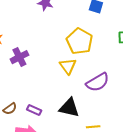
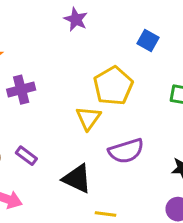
purple rectangle: (34, 110) -> (26, 156), moved

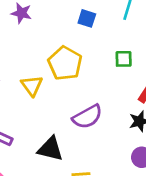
yellow triangle: (88, 118) -> (32, 86), moved

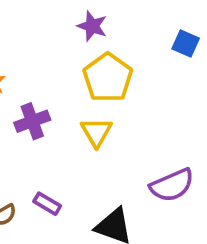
yellow pentagon: (65, 63) -> (108, 78), moved

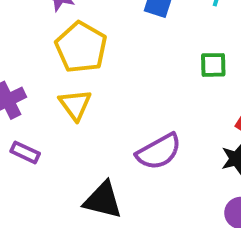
purple rectangle: (47, 204) -> (25, 152), moved

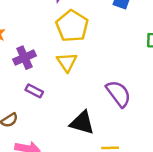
purple semicircle: (159, 152) -> (118, 94), turned -100

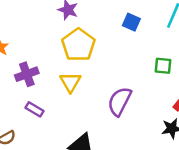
purple semicircle: (118, 94) -> (120, 101), moved, turned -120

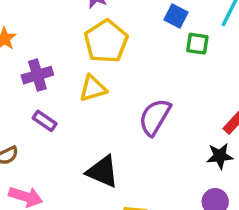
green square: (163, 66) -> (197, 44), moved
yellow triangle: (70, 82) -> (93, 88), turned 40

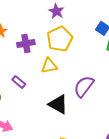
purple cross: (37, 75) -> (26, 44), moved
black triangle: (103, 172) -> (58, 104), moved

